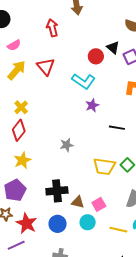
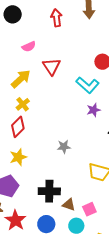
red arrow: (52, 28) -> (56, 18), moved
pink semicircle: (14, 45) -> (29, 47), moved
yellow arrow: (17, 70) -> (21, 79), moved

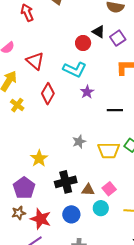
red diamond: (18, 127) -> (48, 94), moved
gray star: (64, 147) -> (79, 142), moved
yellow star: (18, 157) -> (39, 158), moved

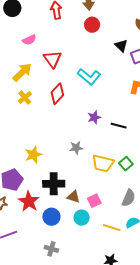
red circle: (83, 43) -> (92, 25), moved
purple star: (87, 92) -> (94, 117), moved
red star: (41, 219) -> (29, 201), moved

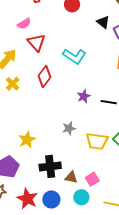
pink semicircle: (29, 40) -> (24, 24), moved
red star: (29, 201) -> (27, 199), moved

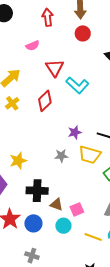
red triangle: (36, 43) -> (55, 68), moved
purple star: (84, 96) -> (75, 132), moved
yellow trapezoid: (97, 141) -> (90, 155), moved

